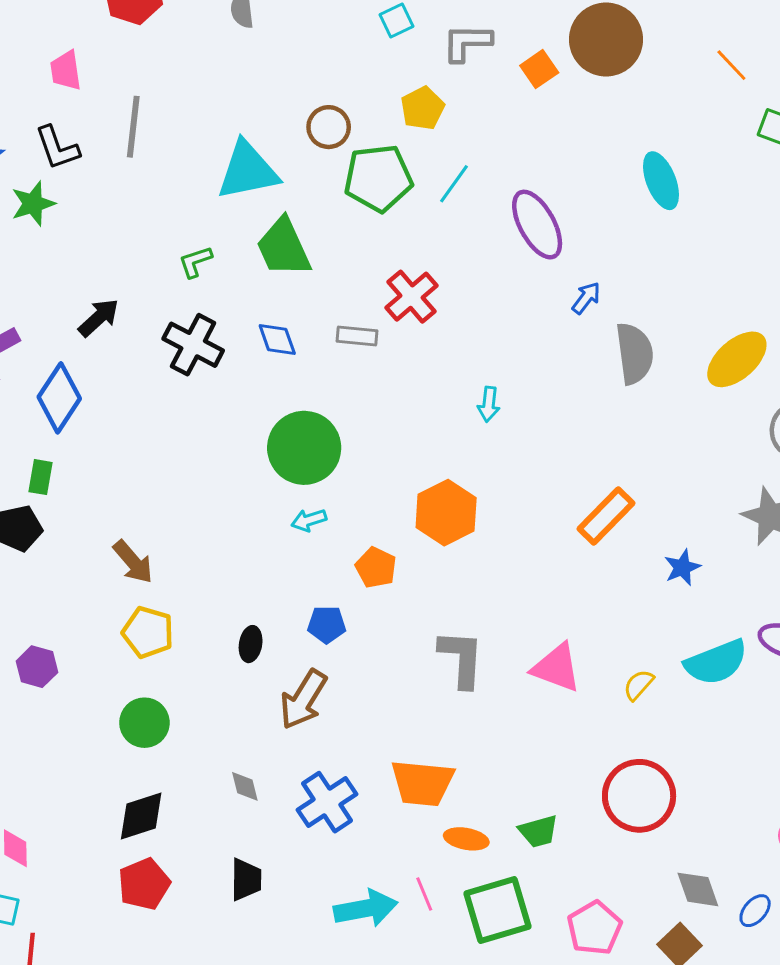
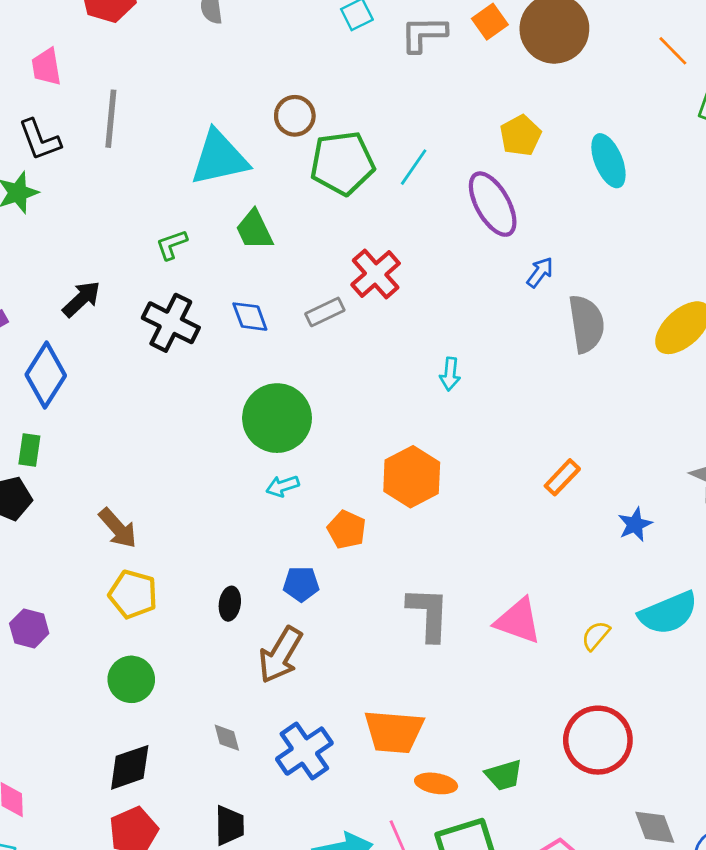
orange square: (539, 69) -> (490, 22), moved
yellow pentagon: (423, 108) -> (520, 135), moved
green trapezoid: (284, 247) -> (254, 230), size x0.7
gray rectangle: (357, 336) -> (325, 312), turned -30
orange rectangle: (606, 516) -> (562, 477), size x0.7

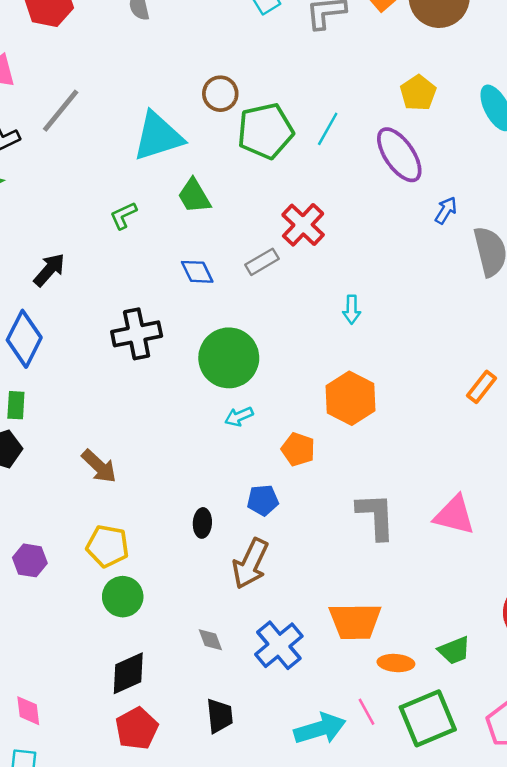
gray line: (111, 119) -> (61, 111), turned 39
black cross: (171, 323) -> (137, 334), moved, turned -33
cyan arrow: (450, 374) -> (352, 310), moved
yellow pentagon: (133, 594) -> (108, 546), moved

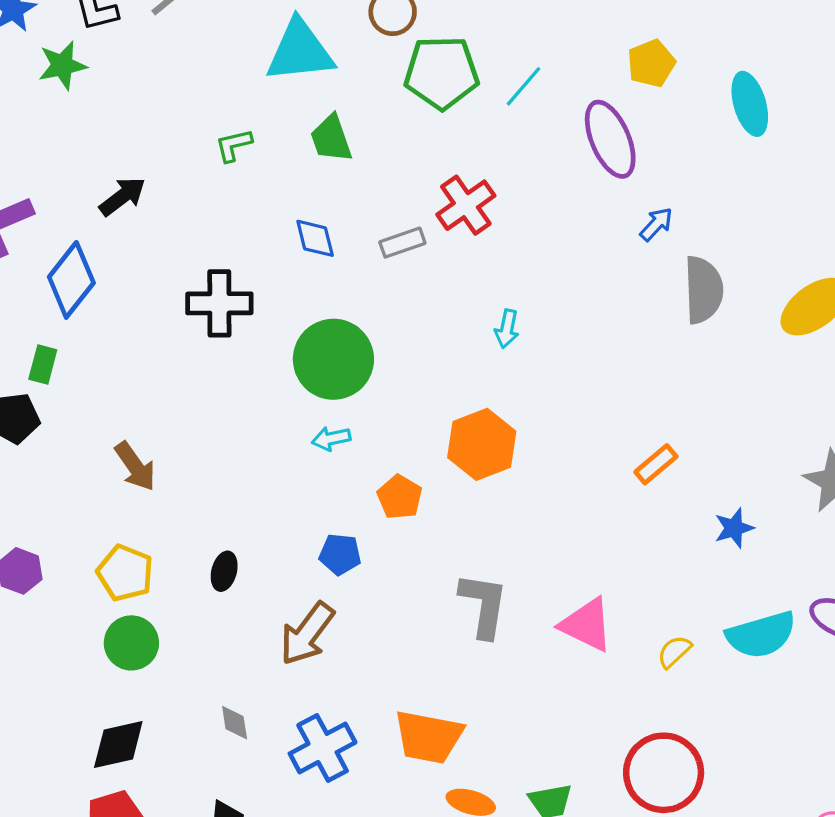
black ellipse: (202, 523) -> (224, 571), moved

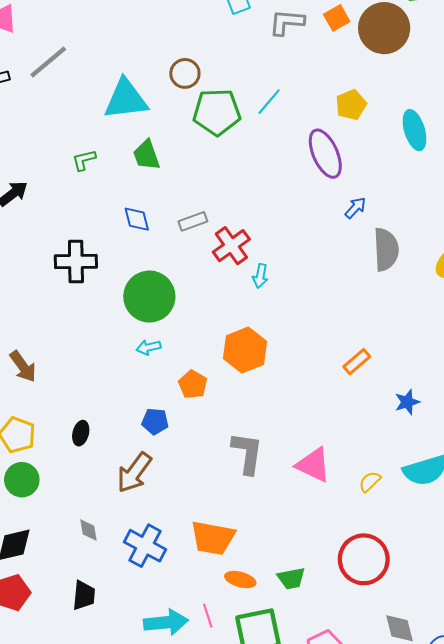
cyan line: (524, 86) -> (269, 102), moved
red cross: (466, 205) -> (231, 246), moved
blue cross: (323, 748) -> (145, 546), turned -33

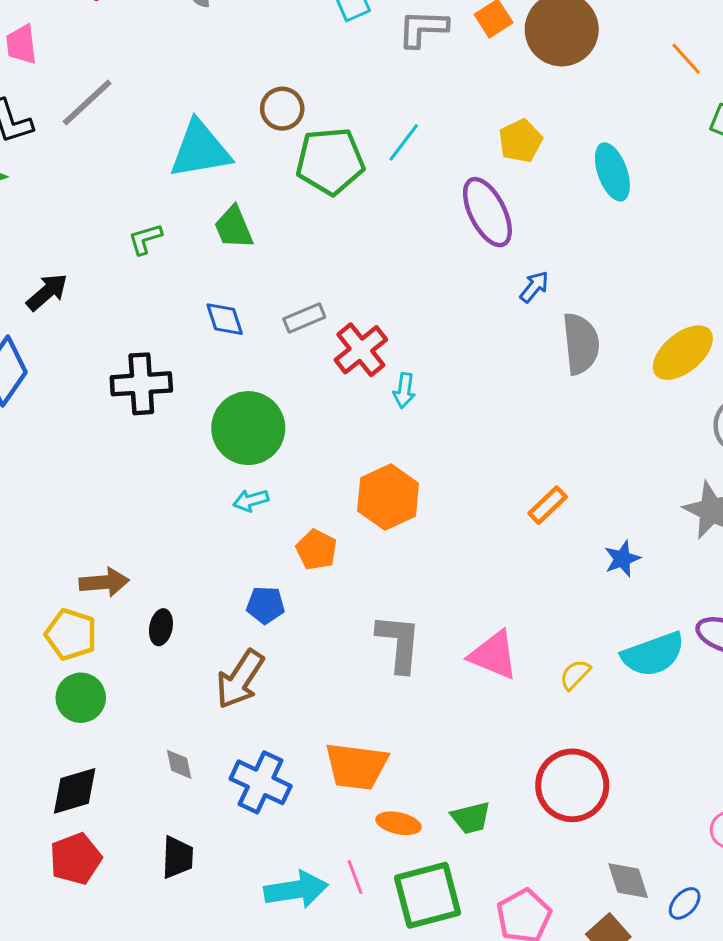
brown arrow: (23, 366) -> (104, 582), moved, turned -56

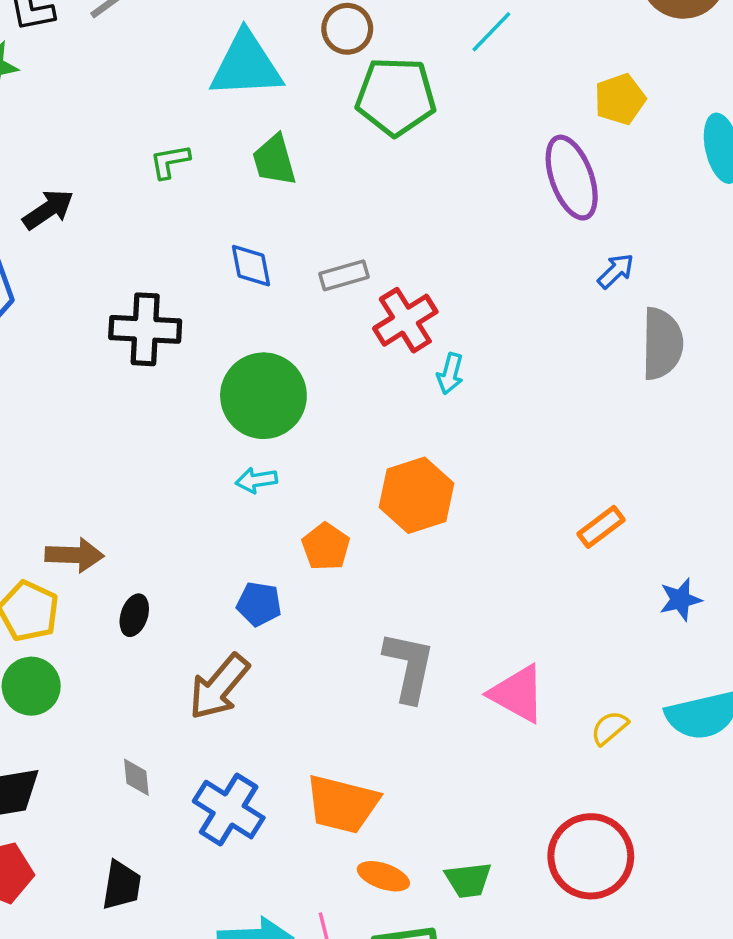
cyan line: (404, 142) -> (491, 32), moved

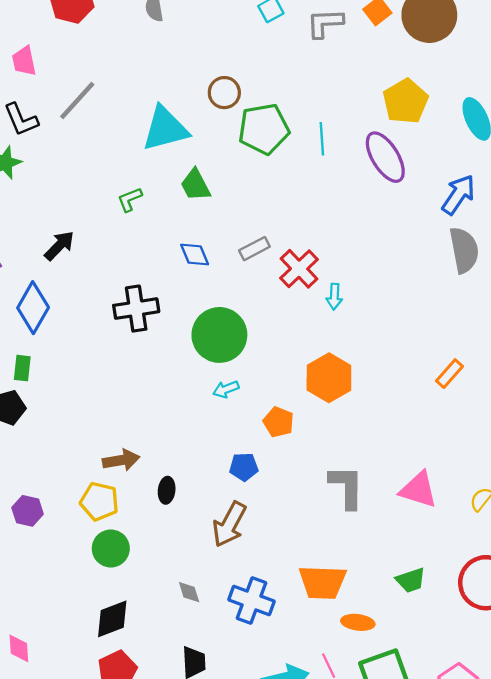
cyan line: (491, 32) -> (322, 139), moved, turned -36
yellow pentagon: (620, 99) -> (405, 101), size x1.4
blue arrow: (616, 271) -> (458, 195), moved, size x1.6
green trapezoid: (468, 880) -> (411, 580), moved

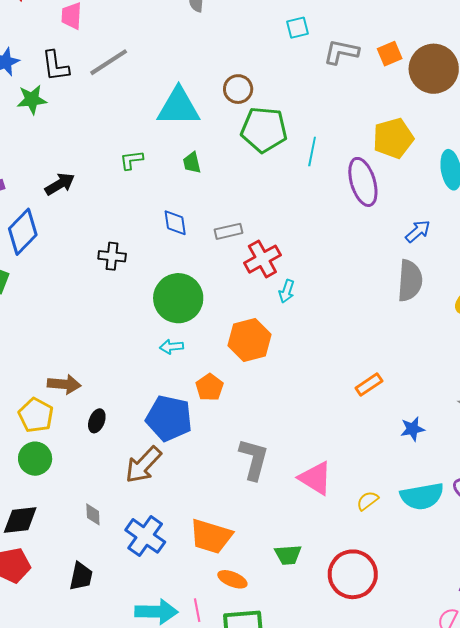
green trapezoid: (195, 185) -> (192, 163), size x0.7
blue arrow: (458, 195) -> (418, 231), size x0.7
black cross: (136, 309) -> (112, 256), size x0.7
orange hexagon: (329, 378) -> (250, 340), moved
blue pentagon: (244, 467) -> (169, 418), size x1.8

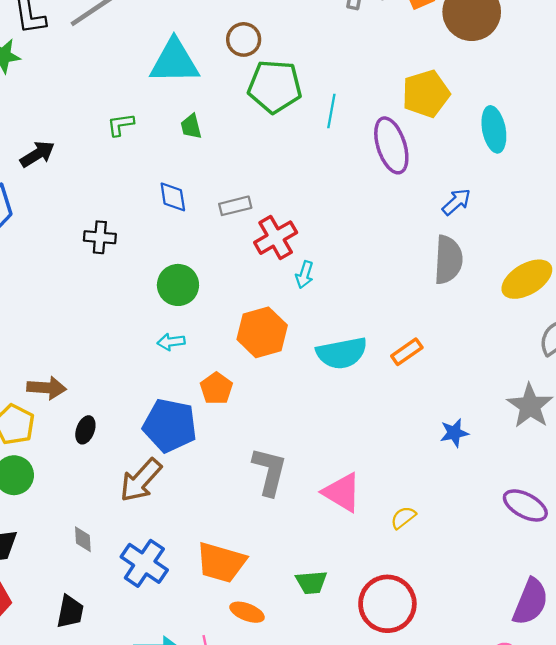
green circle: (178, 298) -> (178, 285), size x0.7
orange rectangle: (369, 384) -> (407, 352), moved
cyan semicircle: (422, 496) -> (342, 353), moved

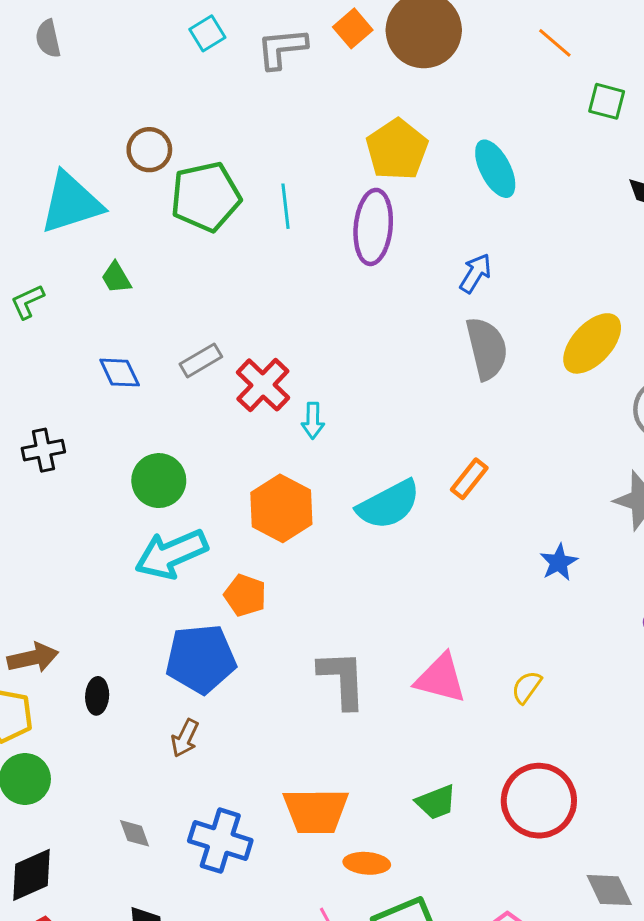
purple ellipse: (391, 145) -> (373, 227), turned 40
cyan arrow: (171, 342) -> (171, 554), size x2.0
brown arrow: (141, 480) -> (185, 738), size x0.6

